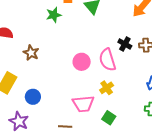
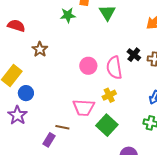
blue circle: (33, 97) -> (26, 93), moved
green square: (109, 118) -> (107, 125), size x1.5

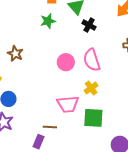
green star: (68, 15) -> (48, 21), moved
black cross: (134, 55) -> (89, 25), moved
green square: (107, 125) -> (93, 118), turned -30

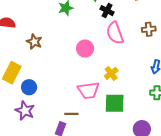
pink semicircle: (92, 60) -> (115, 33), moved

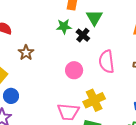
black cross: (107, 11) -> (83, 35), moved
yellow cross: (111, 73) -> (94, 100), size x1.5

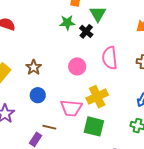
brown star: (26, 53) -> (34, 67), moved
blue circle: (11, 96) -> (38, 95), moved

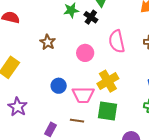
brown star: (34, 67) -> (48, 42), moved
blue circle: (38, 95) -> (59, 86), moved
brown line: (49, 127) -> (77, 121), moved

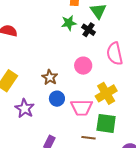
brown star: (48, 42) -> (50, 77), moved
purple star: (18, 107) -> (25, 108), moved
brown line: (77, 121) -> (89, 138), moved

